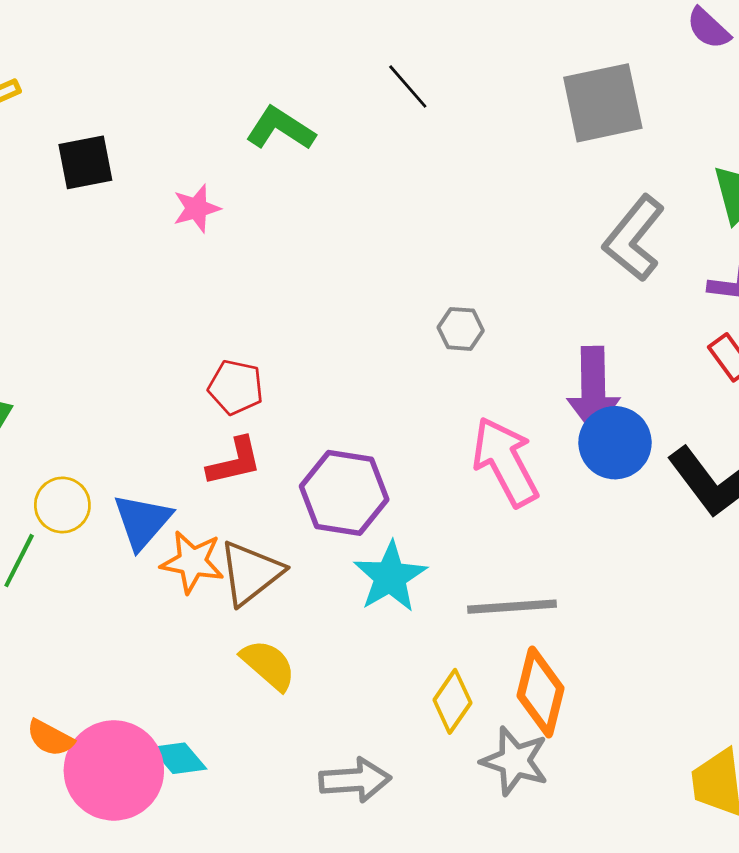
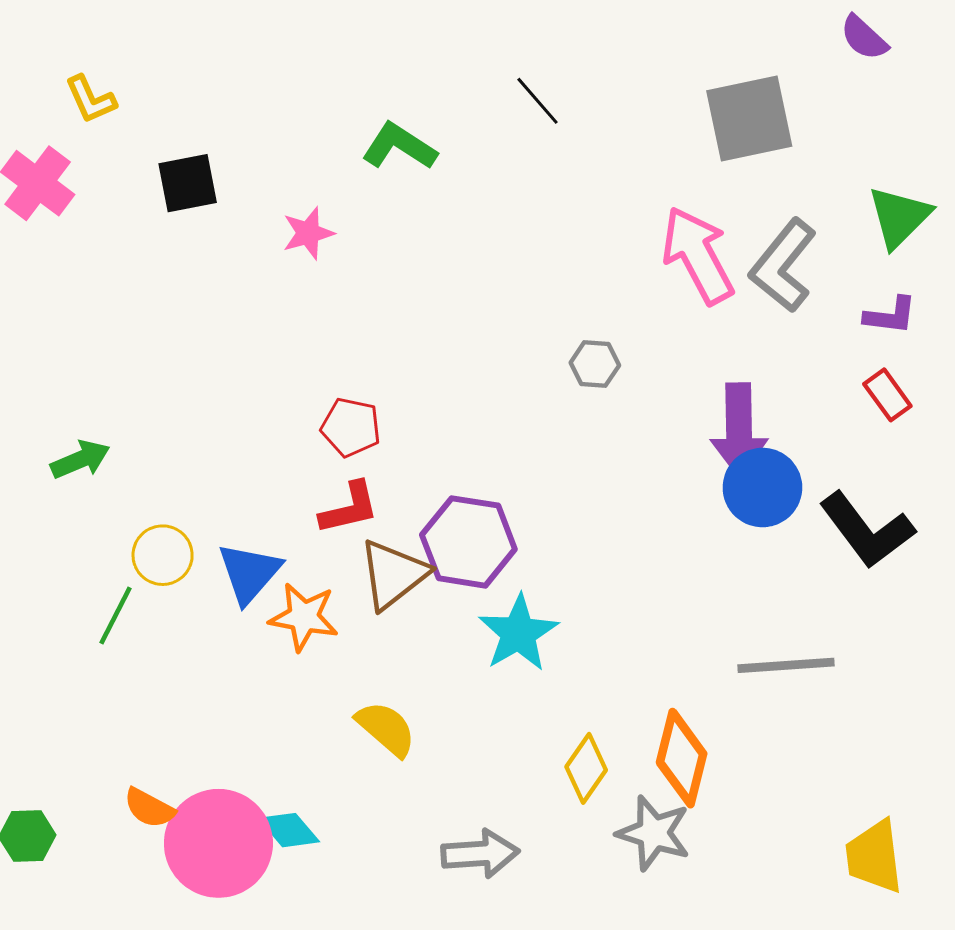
pink arrow: (505, 462) -> (698, 255), moved
brown triangle: (251, 573) -> (393, 574), moved
gray line: (512, 607) -> (786, 665), moved

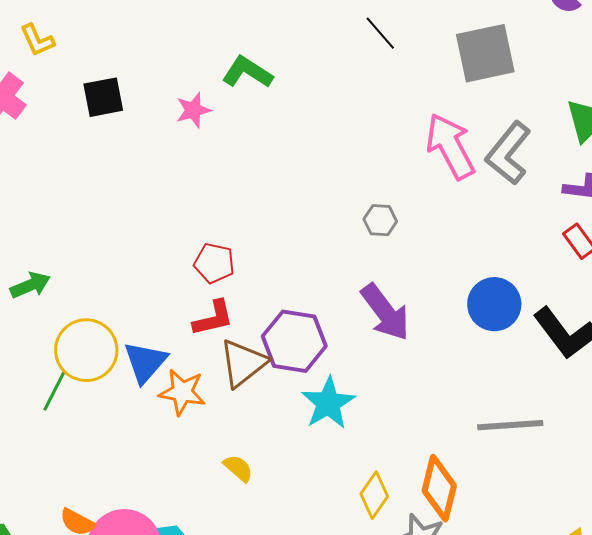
black line: (538, 101) -> (380, 33), moved
pink star: (308, 233) -> (193, 110), moved
purple arrow: (739, 430) -> (385, 312), moved, turned -36
yellow circle: (163, 555) -> (86, 350), size x1.5
yellow semicircle: (386, 729) -> (238, 468), size x0.7

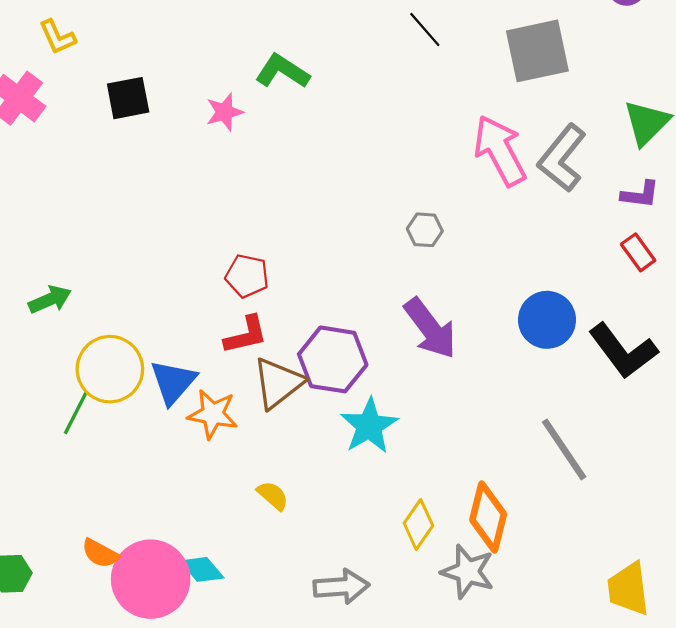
gray line: (510, 425) -> (564, 449), turned 60

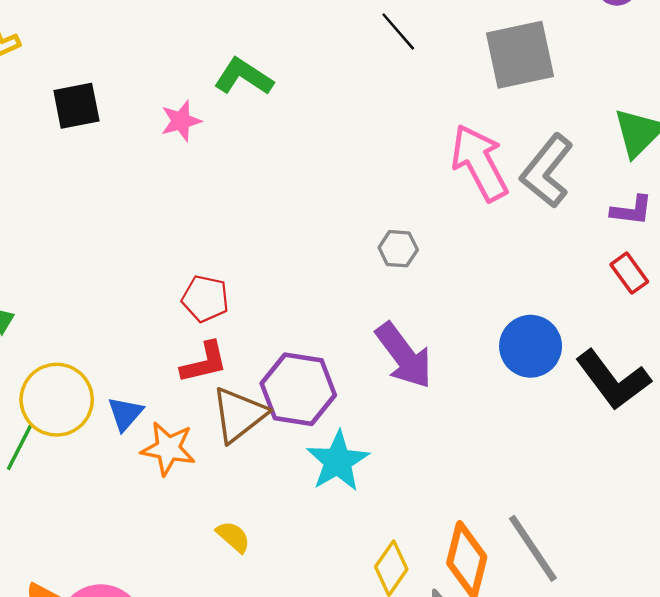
blue triangle: (173, 382) -> (125, 414), size x0.7
gray line: (564, 449) -> (533, 548), moved

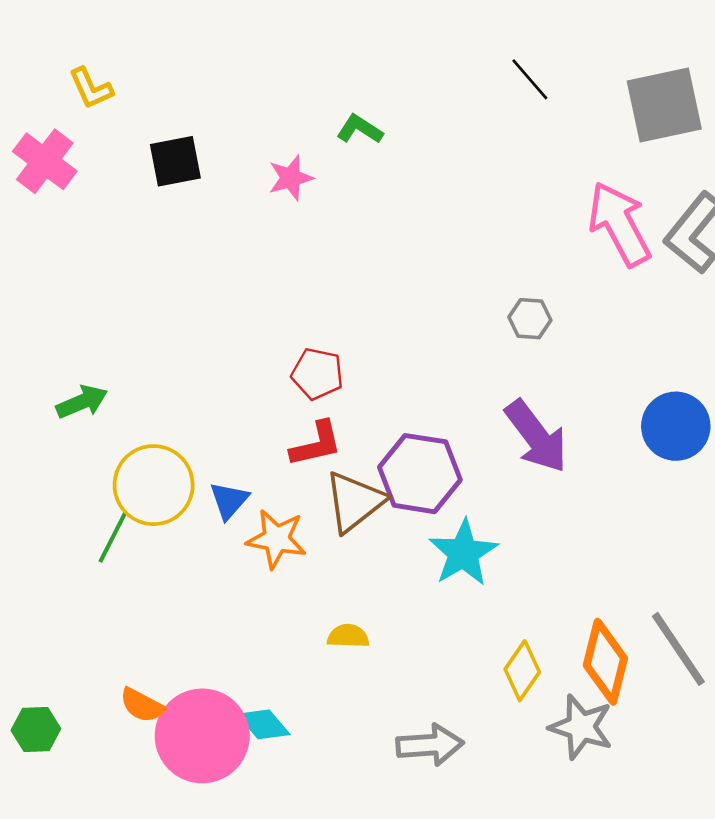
green L-shape: (244, 77) -> (360, 129), size x0.7
yellow semicircle: (233, 537) -> (348, 636), turned -39

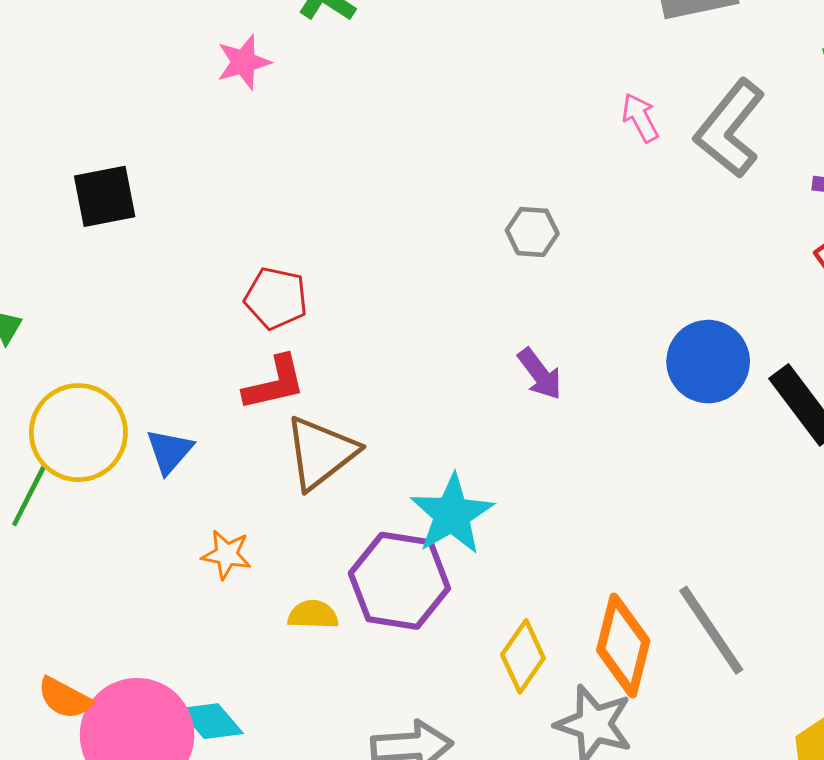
black square: (175, 161) -> (105, 196), moved
pink arrow: (619, 224) -> (640, 118), size x0.5
purple arrow: (536, 436) -> (540, 374), size x0.6
purple hexagon: (420, 474) -> (399, 581), moved
orange star: (276, 539) -> (227, 555), moved, size x0.7

